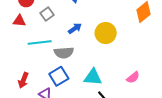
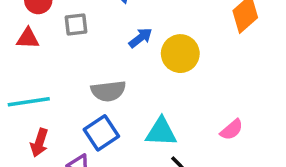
gray square: (47, 14) -> (76, 25), turned 32
blue arrow: (75, 28) -> (140, 38), moved
cyan line: (40, 43) -> (29, 102), moved

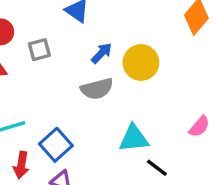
gray semicircle: (108, 91) -> (97, 89), moved
blue square: (101, 133) -> (56, 145), moved

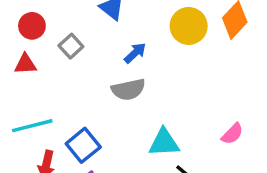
gray square: (39, 50) -> (71, 46), turned -30
yellow circle: (141, 62) -> (189, 26), moved

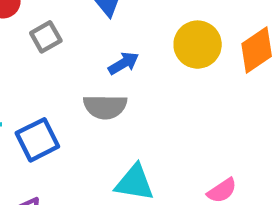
blue square: (83, 145) -> (37, 140), moved

